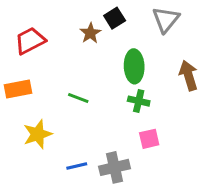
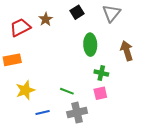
brown star: (90, 33) -> (46, 19), moved
green line: (78, 98) -> (67, 91), moved
green cross: (139, 101) -> (101, 73), moved
blue line: (77, 166) -> (43, 113), moved

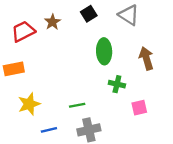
gray triangle: (111, 13) -> (129, 15), turned -36
green line: (67, 91) -> (77, 105), turned -32
pink square: (100, 93) -> (139, 108), moved

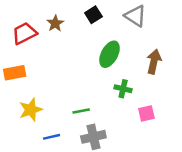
green ellipse: (104, 51) -> (109, 54), turned 30
brown arrow: (146, 58) -> (154, 62), turned 30

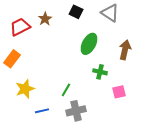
black square: (93, 15) -> (76, 12), turned -32
orange rectangle: (15, 73) -> (12, 59), turned -42
green line: (81, 111) -> (66, 90), turned -48

